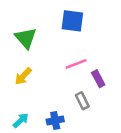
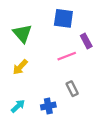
purple rectangle: (98, 79) -> (86, 41), moved

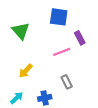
yellow arrow: (20, 67) -> (26, 71), moved

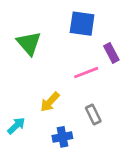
yellow arrow: (26, 71) -> (50, 102), moved
cyan arrow: (17, 98) -> (16, 126), moved

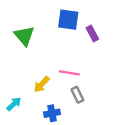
purple rectangle: (111, 53) -> (92, 33), moved
pink line: (86, 73) -> (69, 73), moved, turned 30

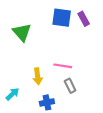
purple rectangle: (92, 33) -> (84, 19), moved
yellow arrow: (42, 84) -> (38, 76), turned -49

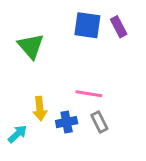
yellow arrow: (38, 76) -> (40, 109), moved
blue cross: (47, 102) -> (67, 122), moved

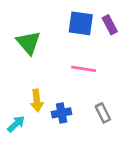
pink line: (89, 94) -> (84, 69), moved
gray rectangle: (99, 122) -> (103, 113), moved

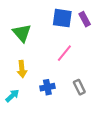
pink line: (84, 69) -> (64, 53), turned -60
yellow arrow: (37, 101) -> (22, 69), moved

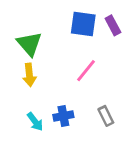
yellow arrow: (22, 69) -> (29, 75), moved
cyan arrow: (12, 96) -> (35, 122), moved, turned 96

